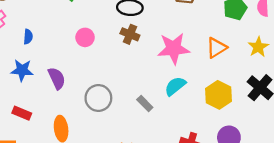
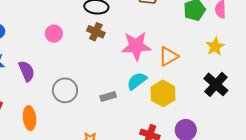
orange triangle: (216, 48) -> (168, 56), moved
yellow hexagon: (219, 95) -> (163, 93), moved
gray rectangle: (145, 103) -> (108, 97), turned -63

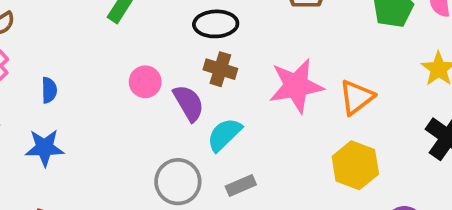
purple semicircle: (27, 71) -> (189, 103), moved
cyan semicircle: (137, 81) -> (224, 135), moved
gray rectangle: (108, 97) -> (241, 185), moved

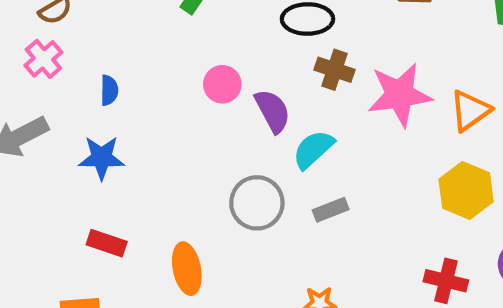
brown cross: (220, 69) -> (335, 70), moved

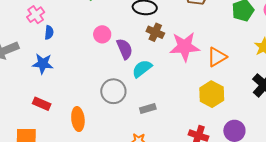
pink cross: (43, 59) -> (36, 15), moved
gray rectangle: (331, 210) -> (148, 109), moved

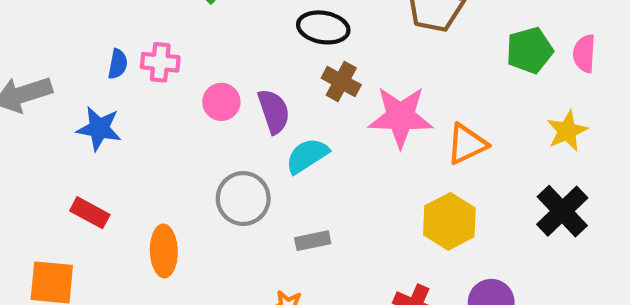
pink cross: (36, 15) -> (160, 62), moved, turned 36
pink circle: (102, 34) -> (221, 102), moved

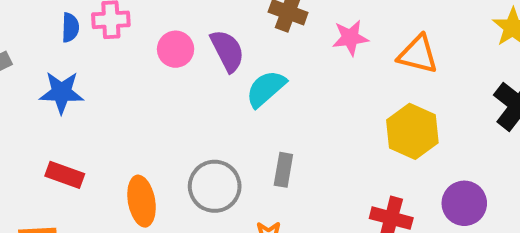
pink star: (401, 117) -> (350, 38), size x0.6
orange triangle: (467, 144) -> (418, 54), turned 48
gray circle: (243, 198) -> (215, 186), moved
gray rectangle: (313, 241) -> (283, 170), turned -60

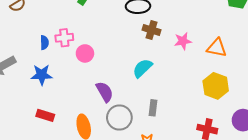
pink circle: (176, 49) -> (85, 53), moved
purple semicircle: (227, 51) -> (105, 92), moved

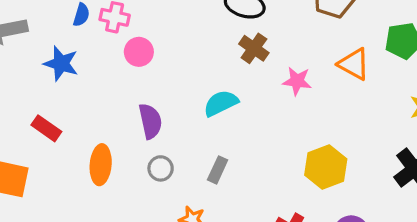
orange triangle: (217, 48) -> (354, 64), moved
gray circle: (119, 118) -> (161, 168), size x0.6

